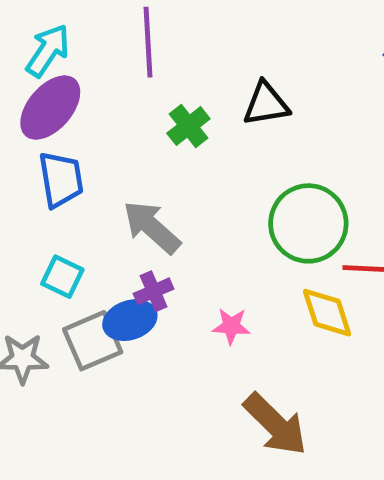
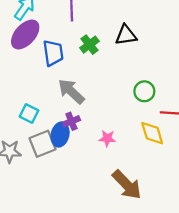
blue trapezoid: (61, 179) -> (53, 53), moved
green circle: (308, 223) -> (144, 91), size x0.6
blue ellipse: (130, 320) -> (60, 135), turned -60

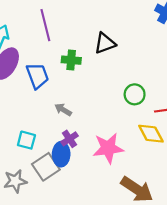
green cross: (89, 45) -> (71, 60), turned -36
gray arrow: (71, 91) -> (63, 110), size x0.6
pink star: (107, 138) -> (108, 148), size x1.8

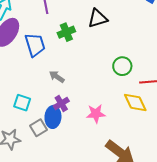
green cross: (71, 60) -> (66, 32), turned -30
pink star: (108, 148) -> (96, 114), size x0.7
gray square: (46, 167) -> (39, 128), size x0.7

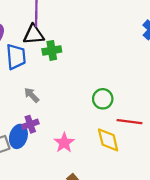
black triangle: (98, 18) -> (34, 35), moved
pink star: (96, 114) -> (64, 143), turned 30

